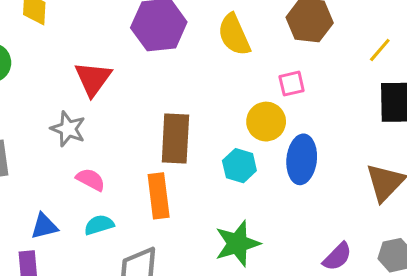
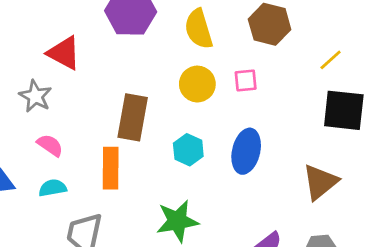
red triangle: (93, 79) -> (64, 53), turned -45
yellow circle: (266, 122) -> (197, 84), moved

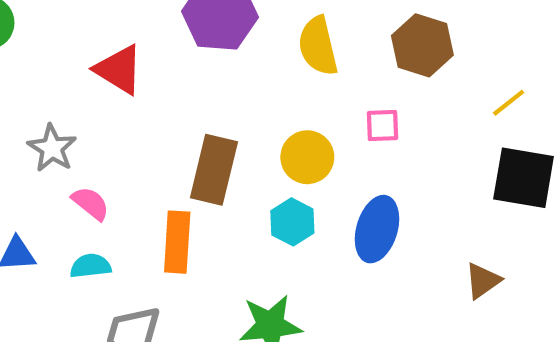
yellow circle: (197, 84) -> (307, 157), moved
gray star: (35, 96) -> (52, 148), moved
brown triangle: (320, 182) -> (483, 281), size x0.7

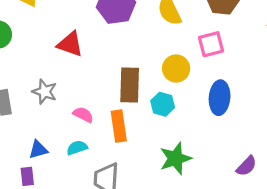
pink square: (382, 126) -> (211, 44), size x1.4
pink semicircle: (91, 203) -> (83, 115), moved
cyan hexagon: (292, 222) -> (163, 104), moved

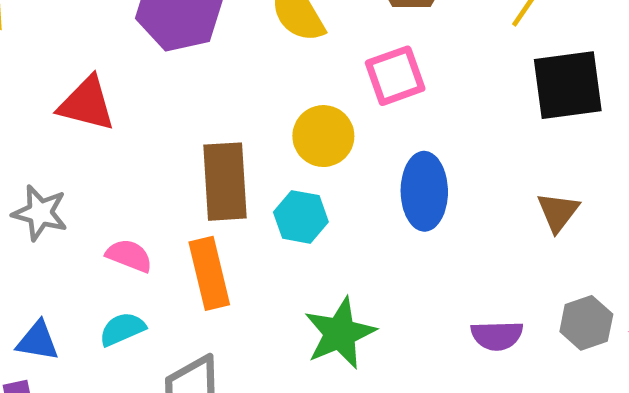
blue triangle: (38, 150) -> (38, 341), turned 30
purple semicircle: (246, 166) -> (497, 336), turned 50

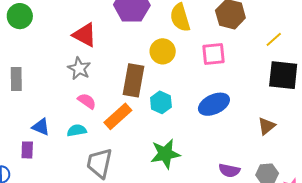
yellow circle: (323, 136) -> (163, 51), moved
blue ellipse: (424, 191) -> (214, 104), turned 52
gray star: (40, 213) -> (79, 68), moved
orange rectangle: (209, 273) -> (118, 116), turned 48

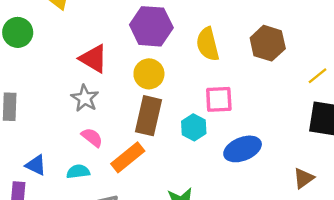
yellow circle: (163, 51) -> (149, 74), moved
pink square: (214, 54) -> (219, 99), moved
cyan hexagon: (161, 102) -> (194, 127), moved

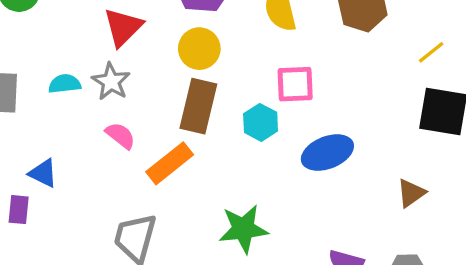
red triangle: (93, 59) -> (123, 27), turned 44
cyan semicircle: (78, 172) -> (65, 84), moved

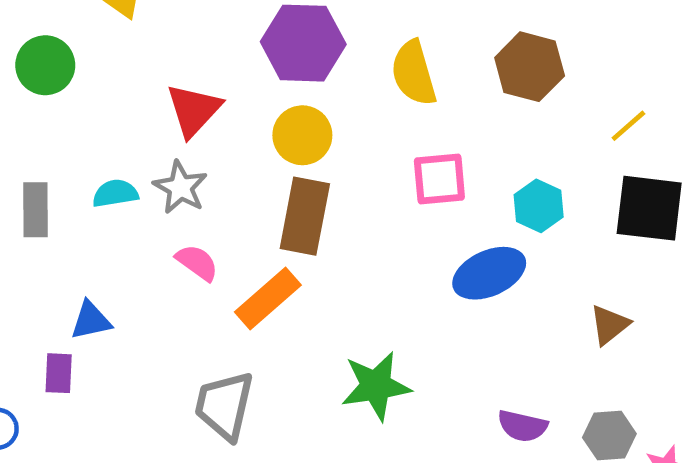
cyan hexagon: (261, 122) -> (539, 206), moved
blue triangle: (43, 173) -> (91, 320), turned -36

